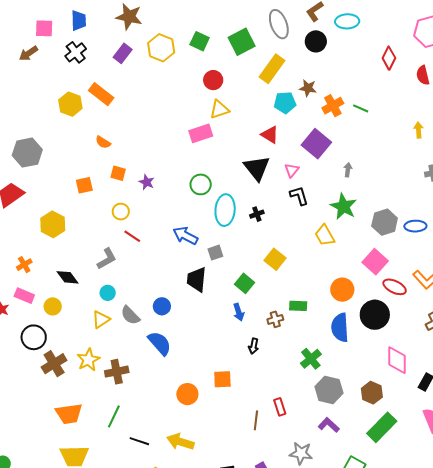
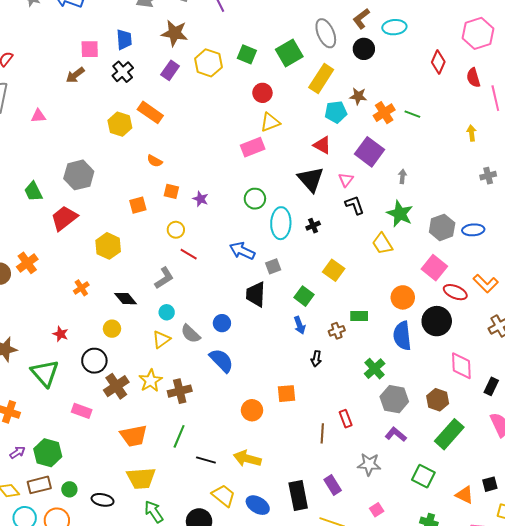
pink rectangle: (24, 296) -> (82, 411), moved

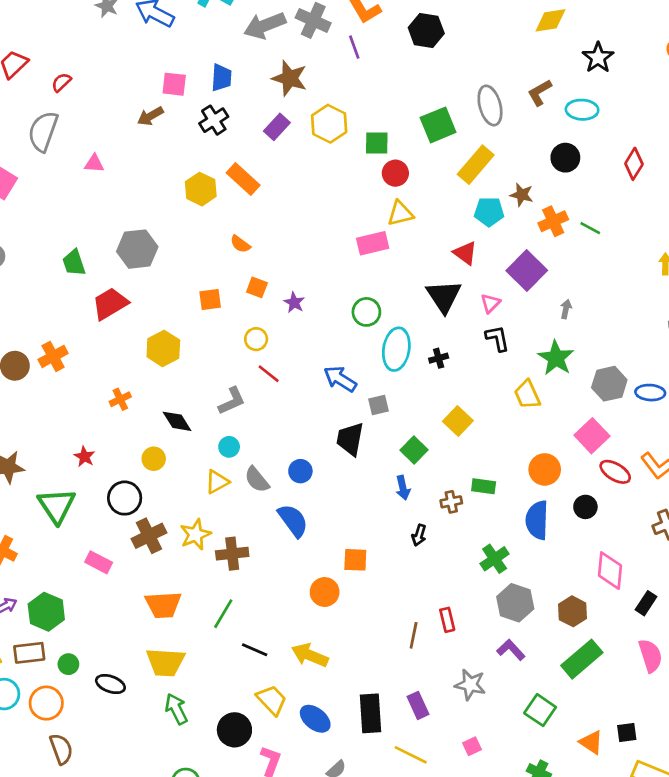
black circle: (364, 49) -> (565, 158), moved
green square: (247, 54) -> (377, 143), moved, turned -30
black circle: (437, 321) -> (585, 507), size x0.6
orange square: (286, 394) -> (355, 560), moved

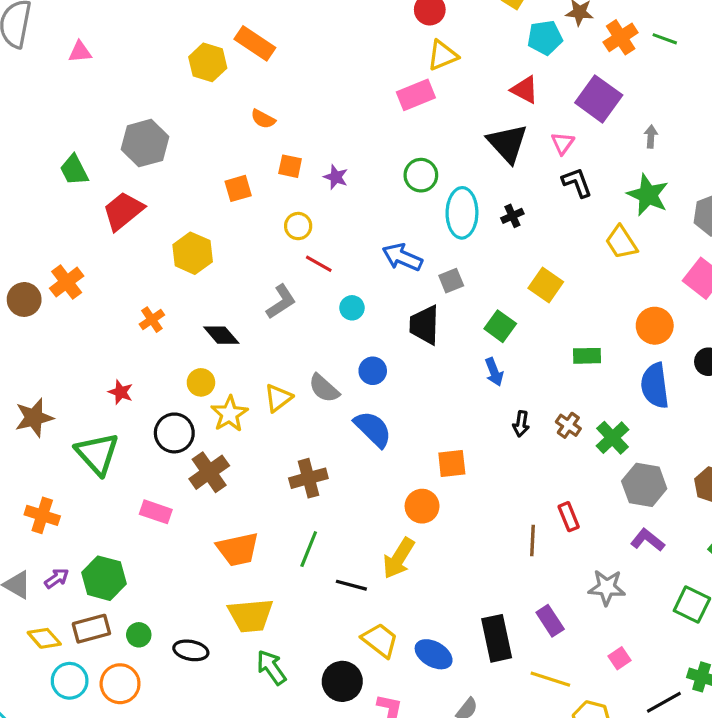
cyan circle: (229, 447) -> (352, 308), moved
brown cross: (451, 502) -> (568, 425), moved, turned -35
yellow star: (195, 535) -> (229, 414), moved
yellow arrow: (310, 655) -> (399, 558), moved, turned -72

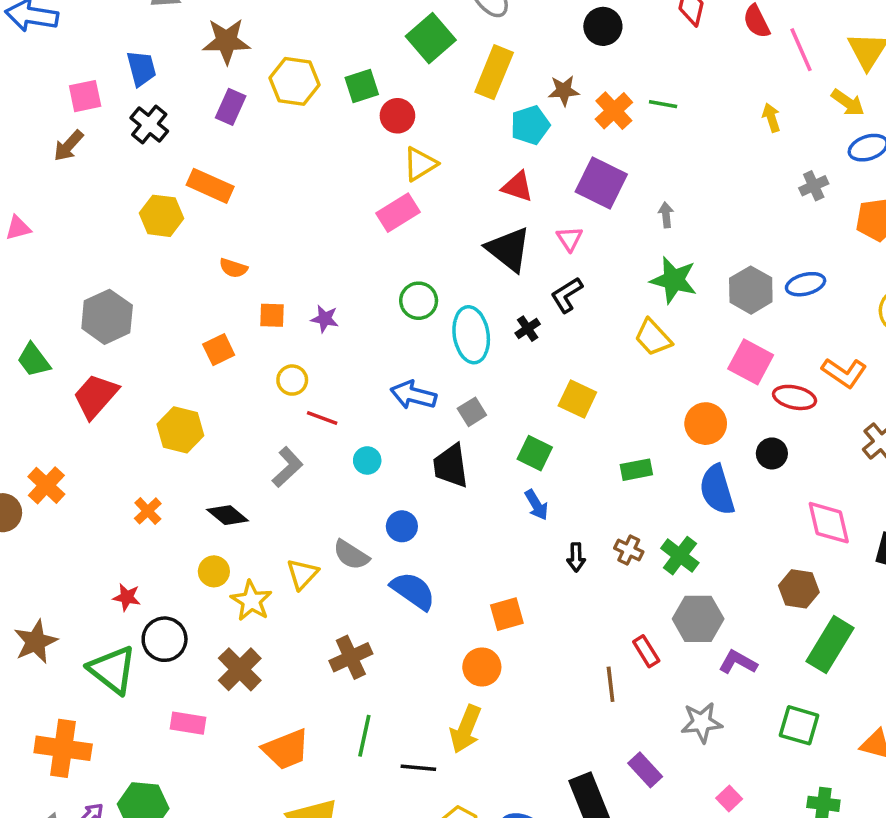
black L-shape: (577, 183) -> (567, 295), moved, turned -92
black circle: (174, 433) -> (165, 639), moved
gray hexagon: (644, 485) -> (698, 619), moved
orange cross: (42, 515) -> (63, 748), size x1.4

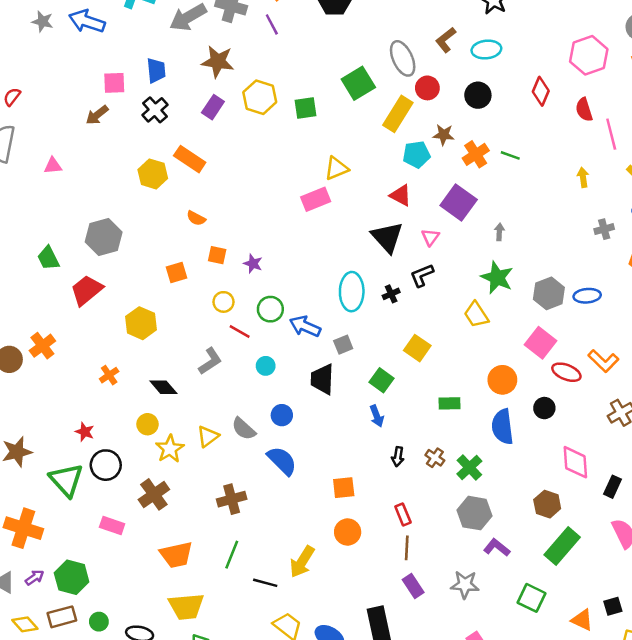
red circle: (397, 116) -> (427, 88), moved
green circle: (419, 301) -> (270, 309), moved
red rectangle: (646, 651) -> (403, 515), moved
orange circle: (482, 667) -> (348, 532), moved
purple rectangle: (645, 770) -> (413, 586), moved

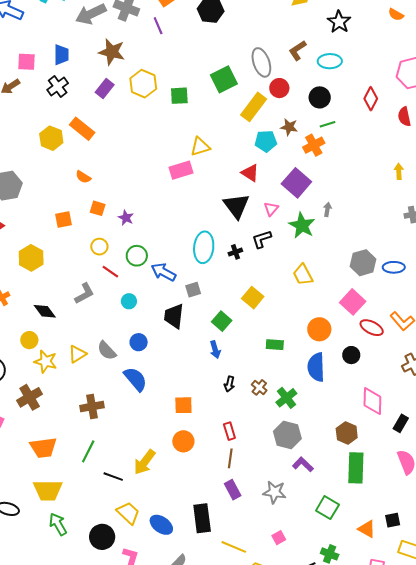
green line: (510, 155) -> (327, 124), moved, turned -42
green star: (497, 278) -> (302, 225), moved
yellow star: (170, 449) -> (46, 361), turned -30
green rectangle: (562, 546) -> (356, 468), turned -44

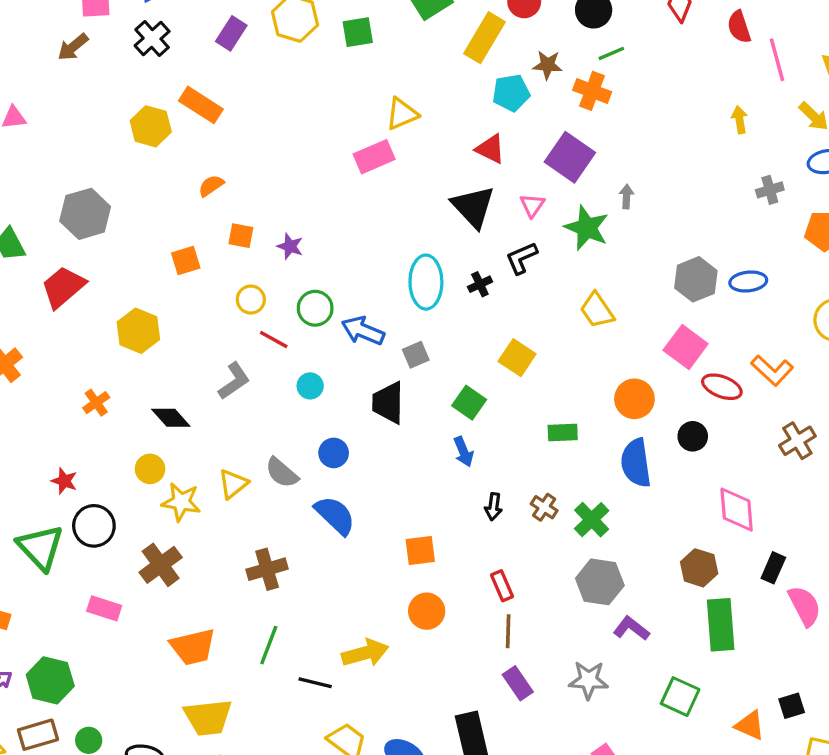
orange cross: (314, 145) -> (592, 91), turned -35
orange semicircle: (83, 177) -> (211, 186), turned 119
black rectangle: (401, 423) -> (773, 568), moved
yellow arrow: (145, 462) -> (365, 653), turned -136

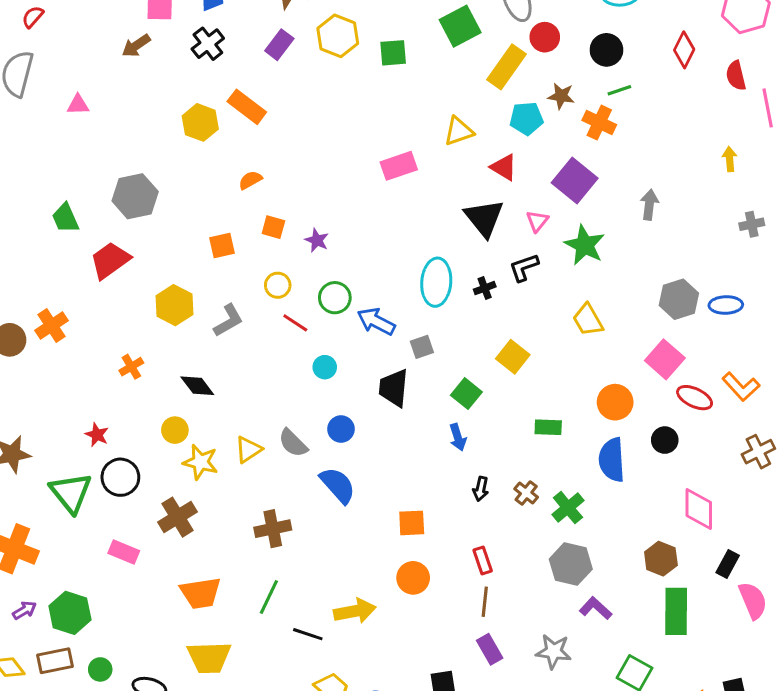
yellow triangle: (402, 114) -> (459, 131), moved
gray arrow: (626, 197) -> (649, 205), moved, size x1.4
gray L-shape: (234, 381) -> (228, 320), moved

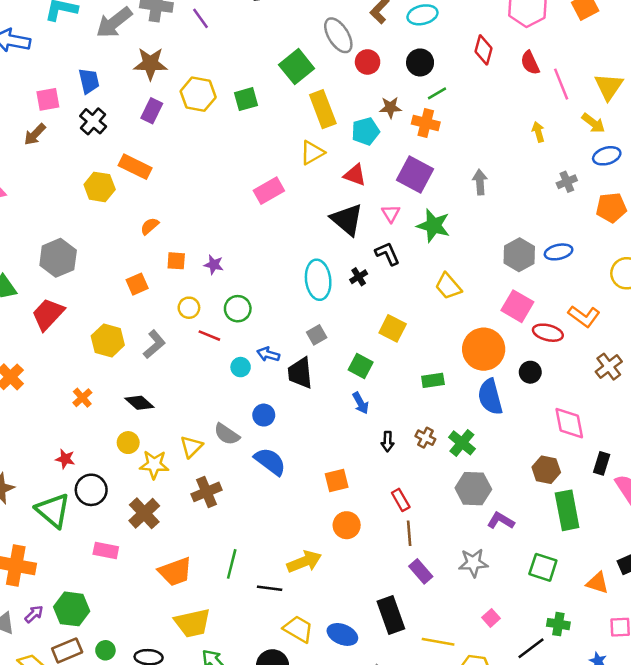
yellow rectangle: (507, 67) -> (323, 109), moved, turned -45
black L-shape: (524, 267) -> (387, 254), turned 96
blue arrow: (376, 321) -> (268, 354), moved, size x0.7
orange circle: (615, 402) -> (484, 349), size x1.4
brown cross: (273, 529) -> (207, 492), moved

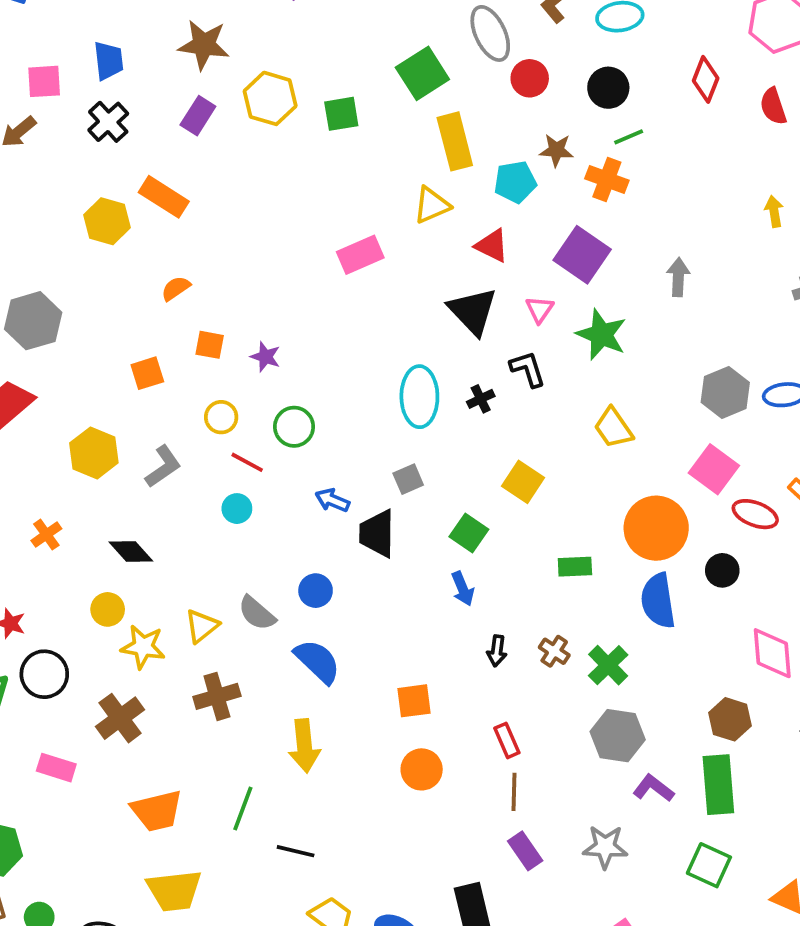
cyan circle: (241, 367) -> (237, 509), moved
green rectangle: (567, 510) -> (718, 785), moved
yellow arrow: (304, 562) -> (304, 746), moved, turned 100

